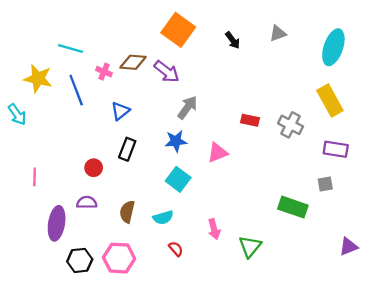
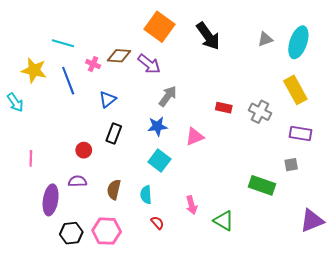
gray triangle: (278, 33) -> (265, 39), moved
black arrow: (233, 40) -> (208, 36), size x1.8
cyan semicircle: (163, 218) -> (146, 195), turned 102
green triangle: (250, 246) -> (224, 221), turned -40
purple triangle: (348, 246) -> (312, 221), size x1.4

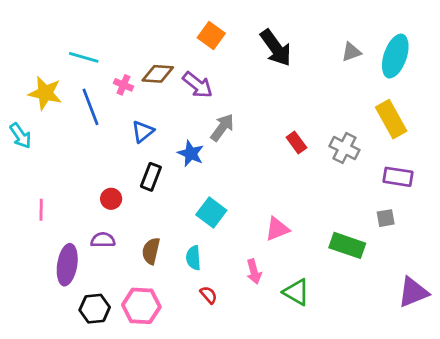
orange square: (159, 27) -> (211, 35), size x0.7
red rectangle: (224, 108) -> (296, 143), turned 42
blue star: (157, 126) -> (191, 153), moved, turned 30
pink triangle: (195, 137) -> (277, 229), moved

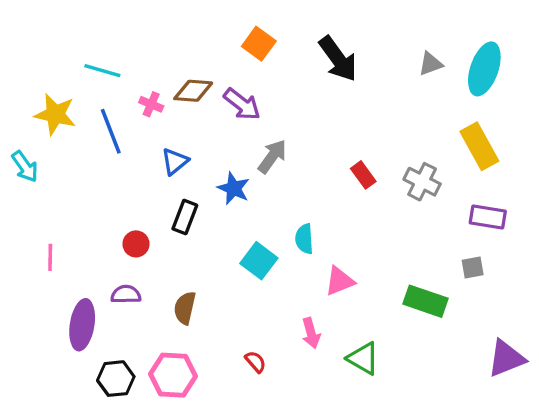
cyan semicircle: (193, 258) -> (304, 239), moved

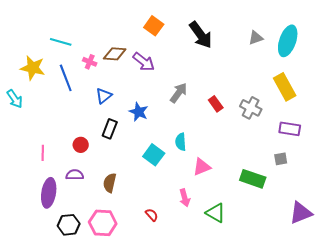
gray arrow: (272, 156) -> (179, 93), moved
pink line: (50, 257) -> (43, 153), moved

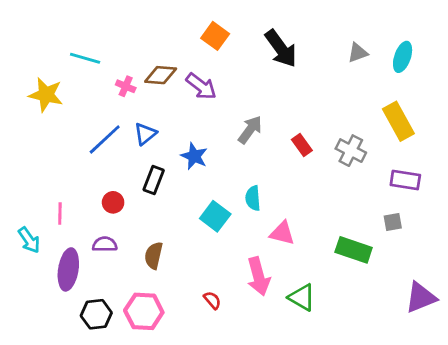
cyan ellipse: (288, 41) -> (403, 57), size x0.7
blue line: (66, 78) -> (105, 139), moved, turned 68
cyan arrow: (15, 99) -> (29, 240), moved
pink triangle: (202, 167) -> (282, 233), turned 36
pink arrow: (185, 198) -> (258, 276), size x1.5

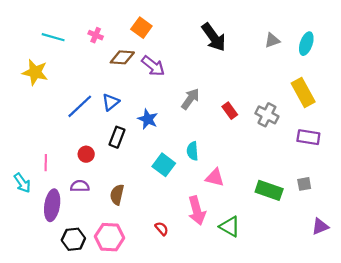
orange square: (215, 36) -> (141, 28), moved
cyan line: (85, 58) -> (53, 37), moved
pink cross: (126, 86) -> (96, 35), moved
gray square: (393, 222) -> (304, 184), moved
purple triangle: (421, 297) -> (320, 227), size x0.7

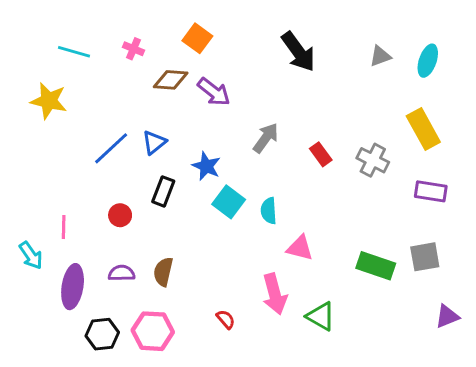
cyan square: (164, 165) -> (229, 202), moved
gray square: (304, 184) -> (425, 257), size x1.5
purple semicircle: (80, 186) -> (122, 273), moved

